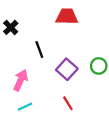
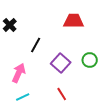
red trapezoid: (67, 16) -> (74, 21), moved
black line: (39, 49) -> (36, 45), turned 49

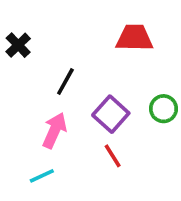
pink arrow: (19, 73) -> (54, 130), moved
red line: (62, 94) -> (113, 156), moved

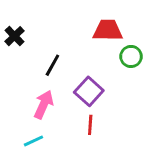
green circle: (163, 109) -> (131, 56), moved
red line: (113, 156) -> (90, 125), turned 36

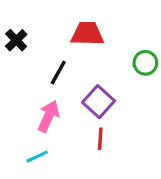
red trapezoid: (108, 30) -> (87, 34), moved

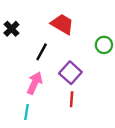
red trapezoid: (87, 34) -> (62, 24), turned 30
cyan line: (37, 157) -> (27, 112), turned -56

